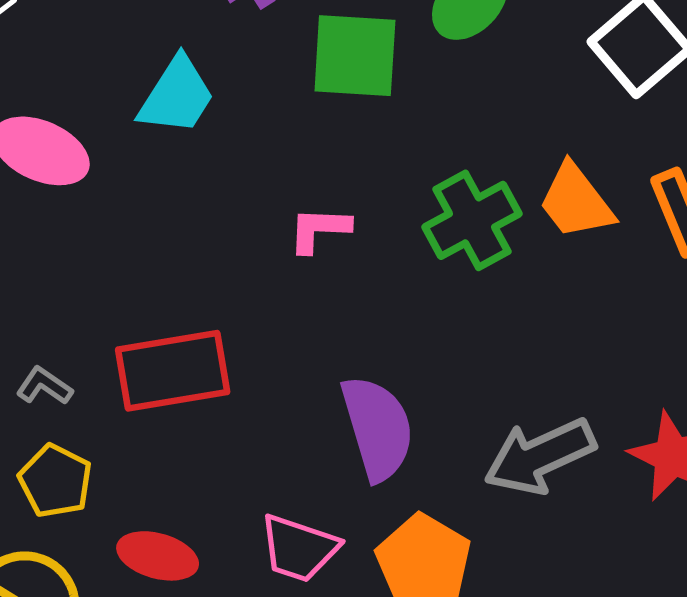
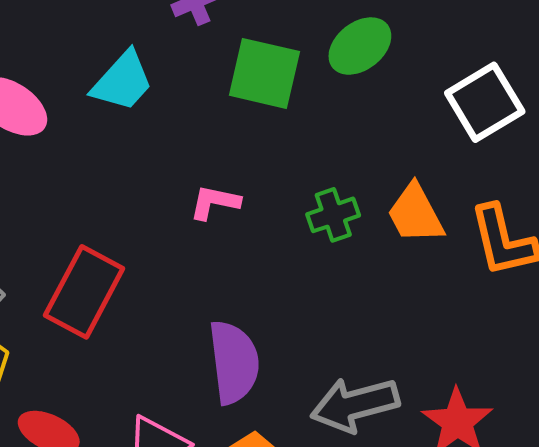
green cross: (472, 220) -> (333, 215), size x0.7
red rectangle: (173, 371) -> (84, 292), turned -62

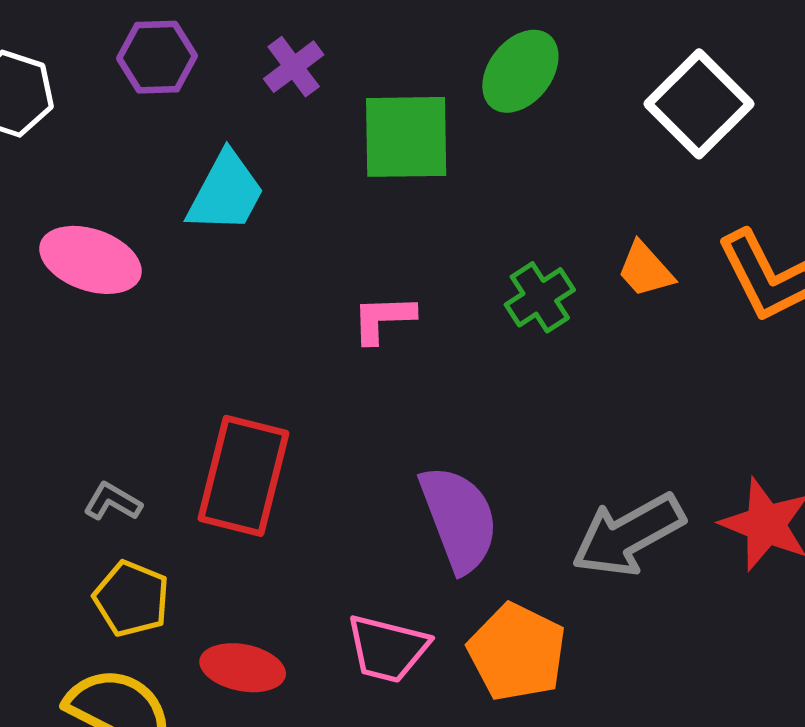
orange trapezoid: (415, 214) -> (645, 270), size x0.7

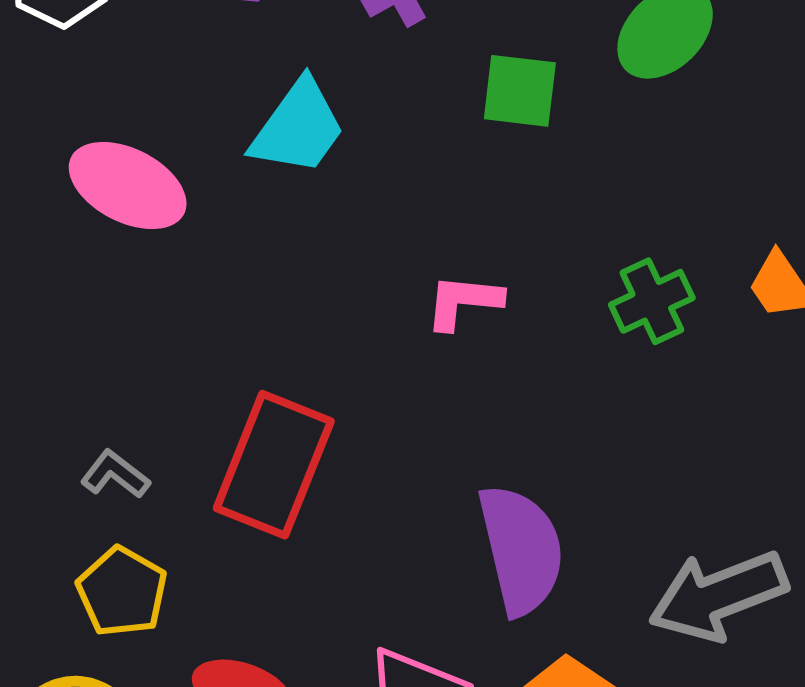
green square: (406, 137) -> (520, 91), size x0.7

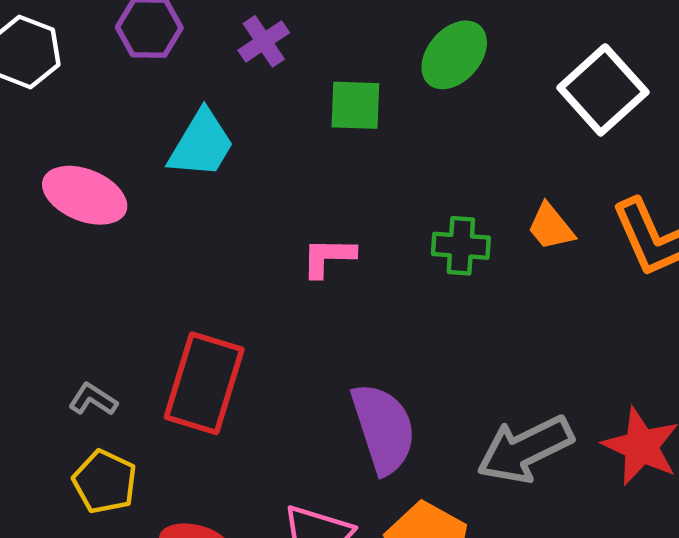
green cross: (652, 301) -> (461, 246), turned 34

